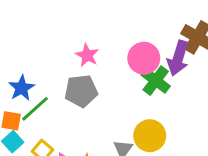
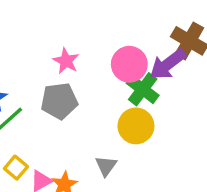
purple arrow: (178, 58) -> (168, 64), turned 36
yellow circle: (150, 136) -> (136, 126), moved

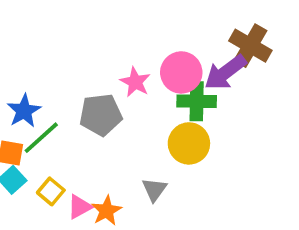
pink star: (66, 61) -> (135, 82), moved
green cross: (143, 89) -> (197, 101), turned -36

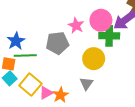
green line: (41, 138) -> (25, 56), turned 40
yellow circle: (189, 143) -> (94, 59), moved
yellow square: (51, 191) -> (30, 85), size x1.5

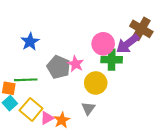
pink star: (76, 25) -> (76, 64), moved
blue star: (16, 41) -> (30, 42), moved
gray pentagon: (57, 43) -> (59, 67), turned 30

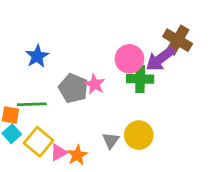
yellow circle: (96, 83) -> (139, 135), moved

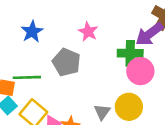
pink circle: (129, 59) -> (140, 71), moved
pink star: (95, 84) -> (88, 32), moved

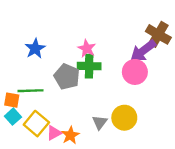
green cross: (130, 53) -> (89, 66), moved
pink circle: (140, 71) -> (135, 72), moved

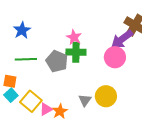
blue star: (35, 48) -> (22, 30), moved
green line: (30, 91) -> (26, 59), moved

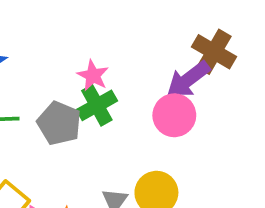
green cross: (76, 52) -> (97, 105), turned -30

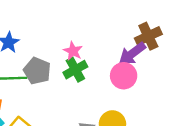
brown cross: (214, 52) -> (148, 36), turned 35
gray pentagon: (59, 123) -> (37, 71), moved

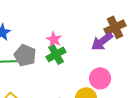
pink circle: (124, 76) -> (100, 78), moved

